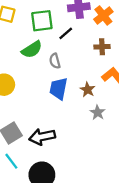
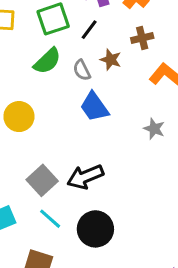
blue trapezoid: (58, 89) -> (94, 107), turned -35
brown star: (88, 90) -> (111, 60), moved

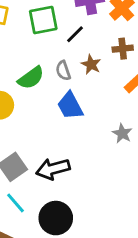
green semicircle: (47, 61) -> (31, 78), moved

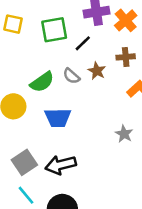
gray semicircle: (63, 71) -> (71, 76), turned -30
blue trapezoid: (70, 106) -> (58, 118), moved, turned -64

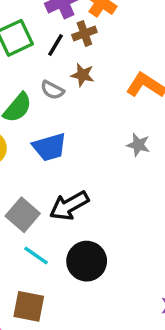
brown cross: (126, 57) -> (84, 34), moved

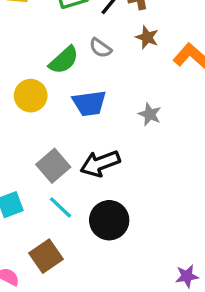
brown star: (83, 75) -> (147, 37), moved
gray star: (138, 145) -> (150, 114), moved
brown square: (29, 306) -> (46, 256), turned 36

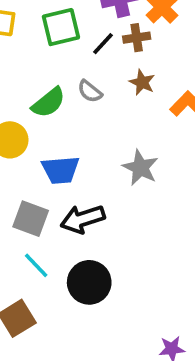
blue trapezoid: (89, 103) -> (61, 170), moved
gray star: (150, 114) -> (140, 168), size x1.4
gray square: (53, 166) -> (31, 219), turned -32

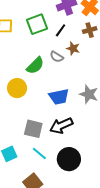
brown cross: (137, 38) -> (90, 30), moved
brown star: (142, 82) -> (73, 48), moved
blue trapezoid: (61, 170) -> (59, 97), moved

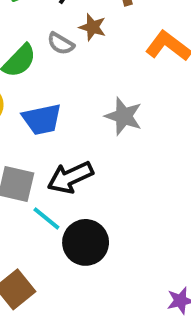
blue trapezoid: (59, 97) -> (42, 119), moved
cyan line: (39, 153) -> (46, 218), moved

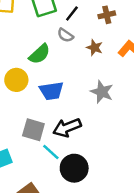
brown star: (92, 27) -> (95, 48), moved
gray semicircle: (61, 44) -> (65, 35), moved

